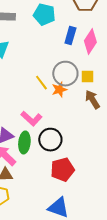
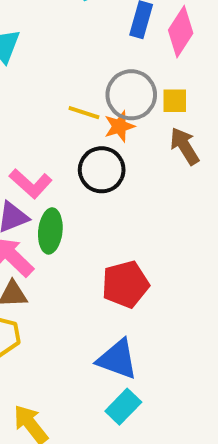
yellow line: (41, 83) -> (84, 113), turned -35
pink L-shape: (31, 119) -> (31, 184), moved
black circle: (50, 140) -> (102, 170), moved

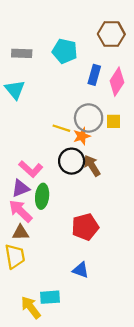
brown arrow: (185, 146) -> (92, 166), moved
blue triangle: (117, 359) -> (81, 270), size x0.7
cyan rectangle: (123, 407) -> (50, 297), moved, turned 42

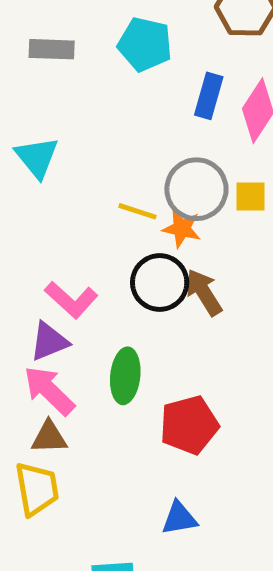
cyan triangle: (15, 90) -> (37, 157), moved
orange star: (82, 136) -> (182, 228), turned 30
green ellipse: (42, 196) -> (125, 376), moved
blue triangle: (81, 270) -> (179, 518), turned -30

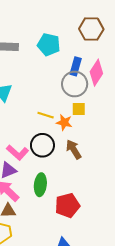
gray circle: (196, 189) -> (75, 84), moved
yellow square: (250, 197) -> (79, 109), moved
black circle: (160, 283) -> (42, 145), moved

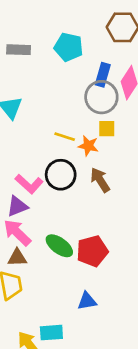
green ellipse: (40, 185) -> (59, 246), moved, turned -60

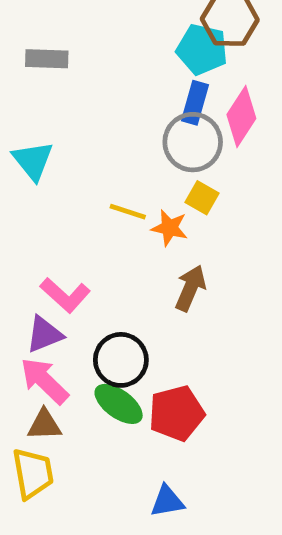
cyan pentagon: (69, 47) -> (202, 49), moved
yellow square: (107, 129) -> (202, 198), turned 30
black circle: (61, 175) -> (121, 360), moved
brown arrow: (100, 180) -> (190, 288), turned 55

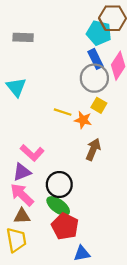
blue rectangle: (195, 103) -> (95, 59), turned -42
red pentagon: (176, 413) -> (65, 226), moved, turned -30

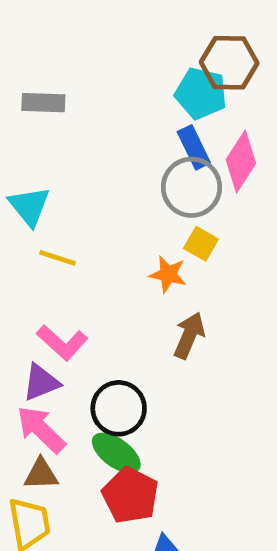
yellow line: (63, 112) -> (57, 258), moved

